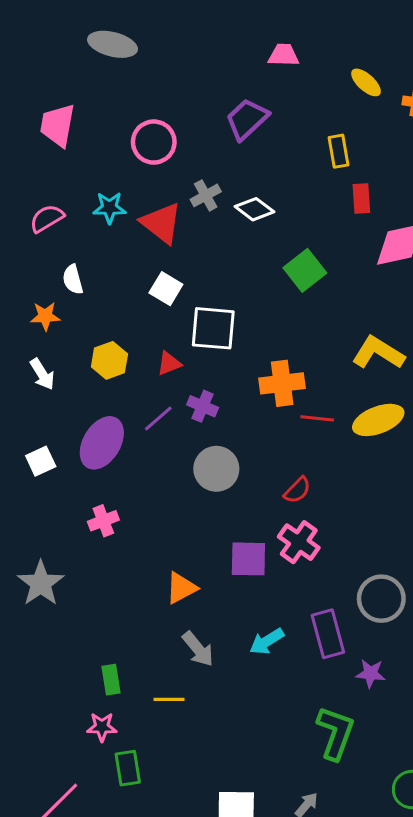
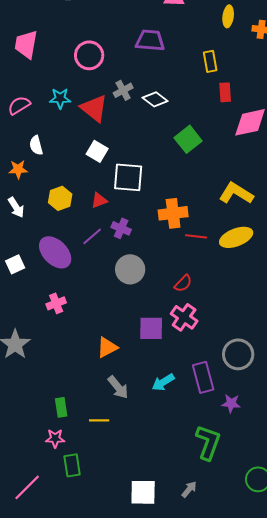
yellow ellipse: (366, 82) -> (228, 16), turned 55
purple trapezoid: (247, 119) -> (150, 40), turned 48
purple ellipse: (102, 443) -> (55, 252), turned -76

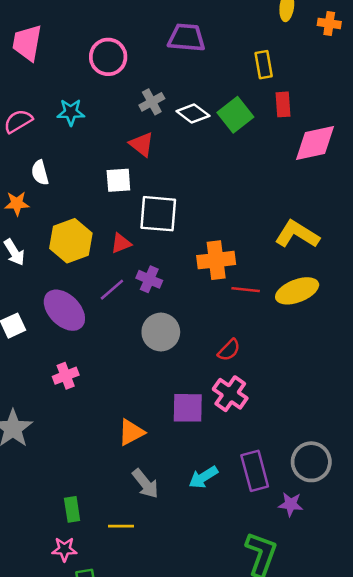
red triangle: (94, 108) -> (142, 144), moved, size x0.7
green square: (188, 139) -> (235, 115), moved
white square: (97, 151) -> (118, 180), turned -35
yellow hexagon: (60, 198) -> (71, 241), size x1.4
gray circle: (238, 354) -> (311, 462), moved

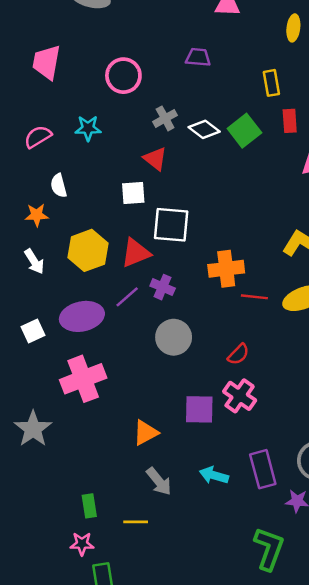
purple trapezoid: (187, 38) -> (198, 57), size x0.7
red triangle: (121, 243) -> (136, 253), size x1.5
purple ellipse: (64, 310) -> (82, 316), turned -57
pink cross: (66, 376) -> (83, 379), size x1.8
cyan arrow: (203, 477) -> (214, 475), turned 48

